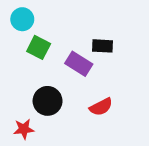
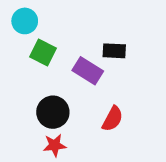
red semicircle: (101, 107) -> (113, 119), turned -35
red star: (24, 129) -> (55, 145), moved

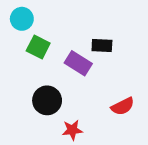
red semicircle: (113, 119) -> (123, 106), moved, turned 35
red star: (55, 145) -> (72, 130), moved

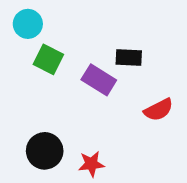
black circle: (47, 100) -> (45, 151), moved
red semicircle: (123, 106) -> (159, 110), moved

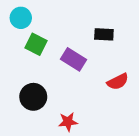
black rectangle: (129, 57) -> (104, 34), moved
black circle: (45, 151) -> (33, 97), moved

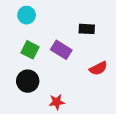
cyan circle: (21, 18) -> (27, 15), moved
green square: (36, 44) -> (30, 50), moved

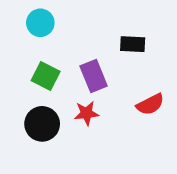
purple rectangle: (61, 50) -> (94, 76), turned 36
red star: (57, 102) -> (86, 113), moved

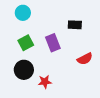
green square: (46, 76) -> (26, 43), turned 35
red star: (86, 113) -> (45, 82), moved

